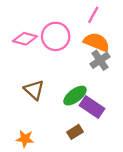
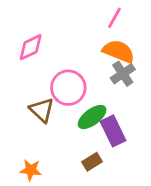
pink circle: (56, 36) -> (68, 88), moved
pink diamond: (25, 39) -> (31, 47), turned -40
purple rectangle: (92, 107) -> (113, 131), turned 30

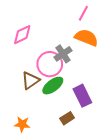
gray cross: (123, 74) -> (63, 54), moved
brown triangle: (42, 110) -> (30, 80), turned 42
green ellipse: (92, 117) -> (53, 86), moved

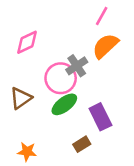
orange semicircle: (86, 38) -> (105, 46), turned -65
brown triangle: (30, 80) -> (21, 98), moved

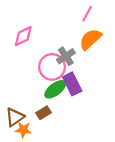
brown triangle: (21, 98) -> (15, 117), moved
purple rectangle: (100, 117) -> (72, 84), moved
brown rectangle: (82, 144) -> (44, 113), moved

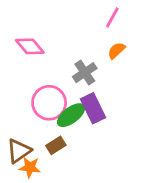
pink diamond: (23, 36) -> (30, 46), turned 75
orange semicircle: (90, 39) -> (116, 51), size x0.6
pink circle: (52, 67) -> (49, 103), moved

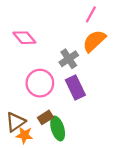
orange semicircle: (116, 51) -> (94, 41), size x1.6
green ellipse: (71, 115) -> (58, 129), moved, turned -70

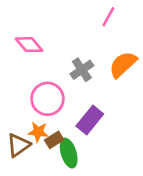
orange semicircle: (94, 41) -> (123, 64), moved
purple rectangle: (75, 88) -> (90, 120), moved, turned 65
orange star: (24, 135) -> (38, 132), moved

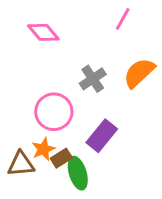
pink diamond: (29, 45) -> (43, 32), moved
orange star: (38, 132) -> (43, 149), turned -30
brown triangle: (18, 145) -> (21, 164), turned 30

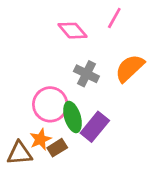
pink diamond: (43, 32) -> (73, 31), moved
gray cross: (93, 79) -> (86, 74), turned -30
green ellipse: (78, 173) -> (73, 117), moved

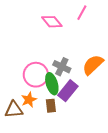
orange semicircle: (130, 68) -> (93, 65), moved
gray cross: (86, 74) -> (62, 67), moved
brown rectangle: (57, 148) -> (51, 106), moved, turned -64

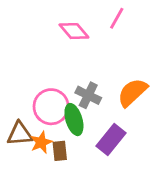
purple rectangle: (68, 91) -> (111, 139), moved
brown rectangle: (51, 106) -> (60, 151), moved
brown triangle: (14, 110) -> (20, 134), moved

